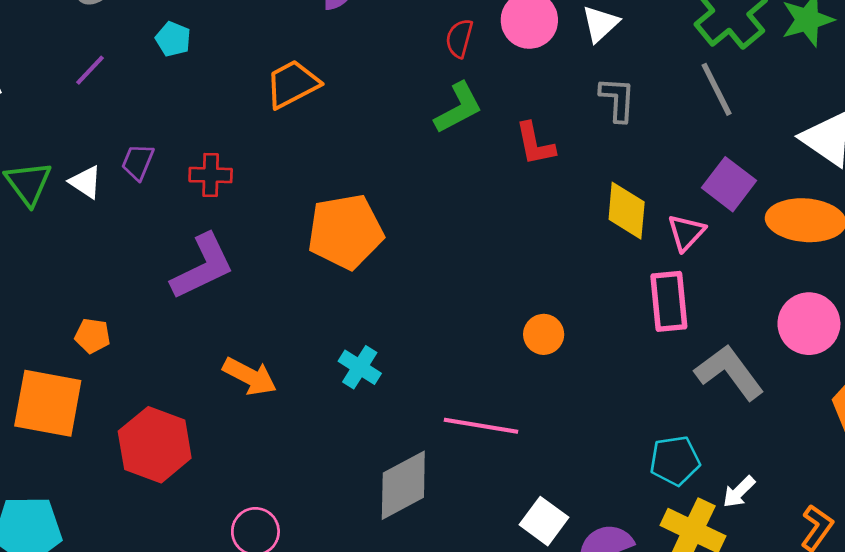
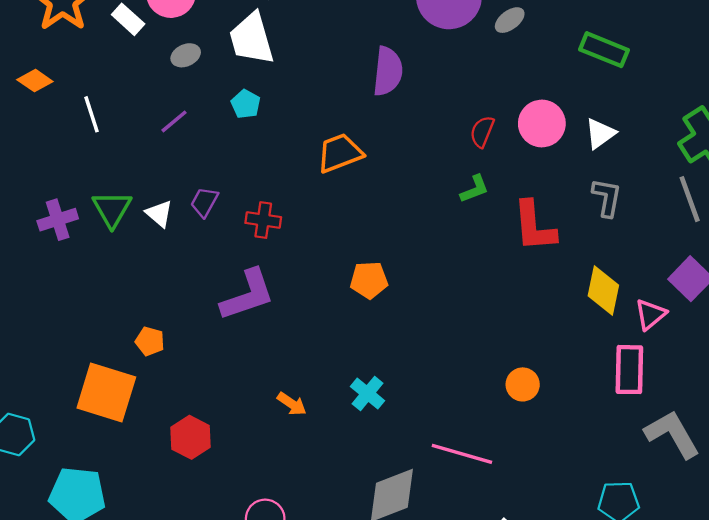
green L-shape: (458, 108) -> (475, 189), size x0.7
red L-shape: (535, 144) -> (534, 226), size x1.4
orange pentagon: (345, 232) -> (369, 280), size x0.6
orange arrow: (250, 376) -> (292, 404), moved, size x0.7
red hexagon: (155, 445) -> (191, 437), size x0.7

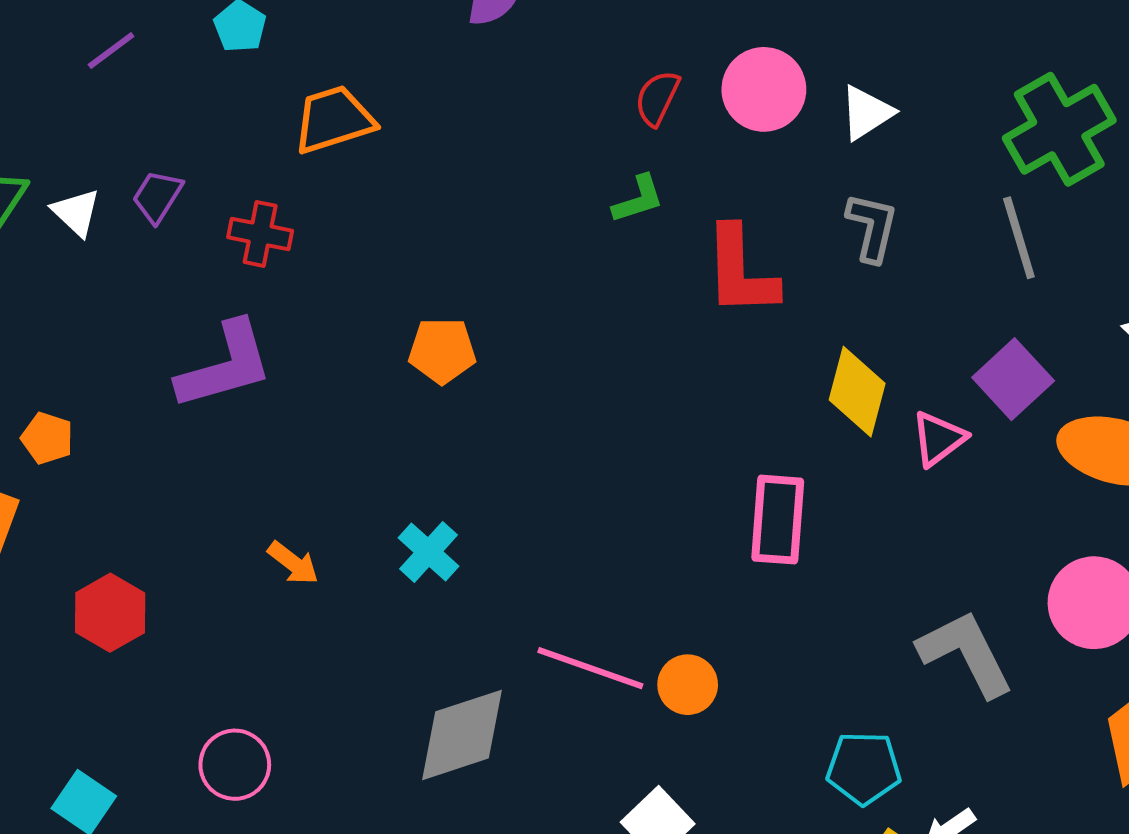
orange trapezoid: (340, 153) -> (334, 120), moved
pink rectangle: (629, 370) -> (778, 520), moved
orange circle: (523, 384) -> (688, 685), moved

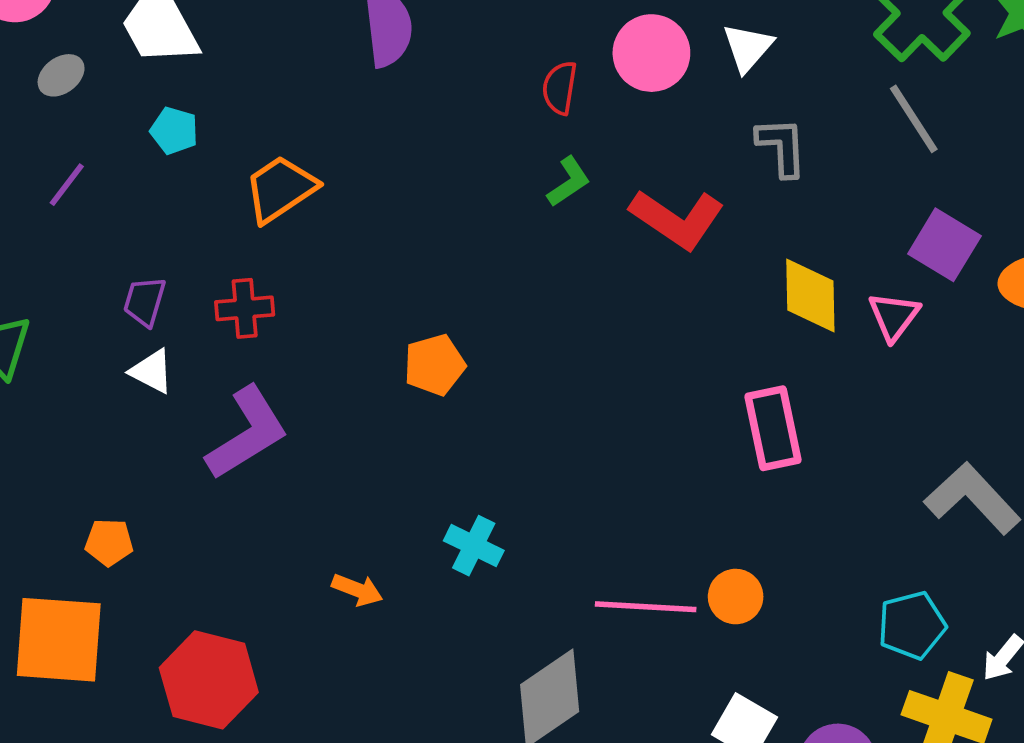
white triangle: (76, 212) -> (152, 371), moved
red L-shape: (741, 271) -> (677, 219), turned -38
red hexagon: (110, 613) -> (209, 680), size x1.4

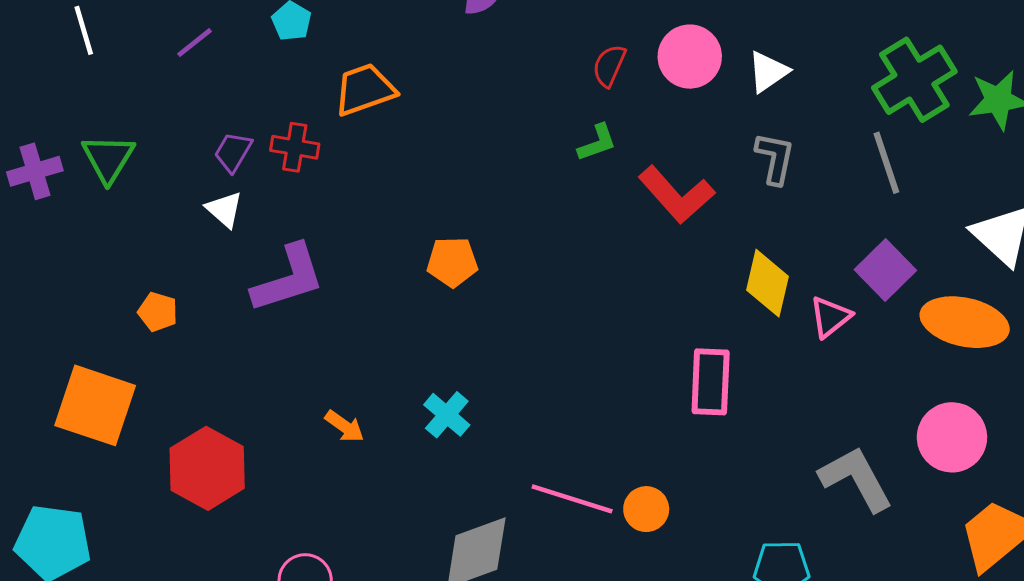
red cross: (245, 308) -> (295, 147), moved
orange pentagon: (109, 542) -> (158, 312), moved

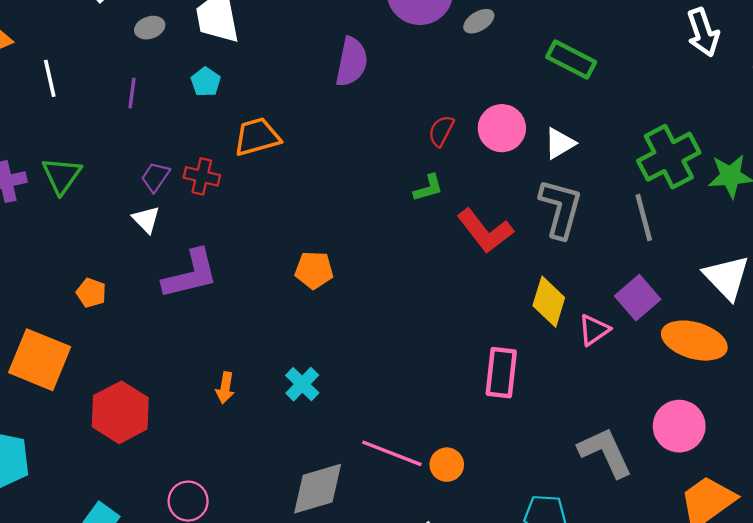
purple line: (194, 43) -> (132, 93), turned -48
gray L-shape: (775, 158) -> (561, 208), size x1.5
orange arrow: (345, 426) -> (225, 388), turned 60

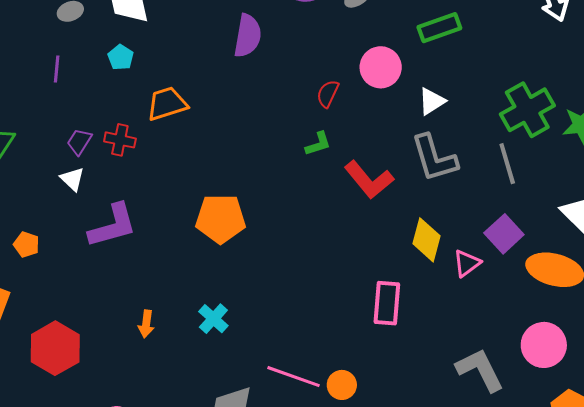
green rectangle: (571, 59) -> (439, 28), turned -45
pink circle: (502, 128) -> (381, 67), moved
gray L-shape: (561, 208) -> (434, 158), turned 150
orange pentagon: (314, 270) -> (221, 219), size x1.5

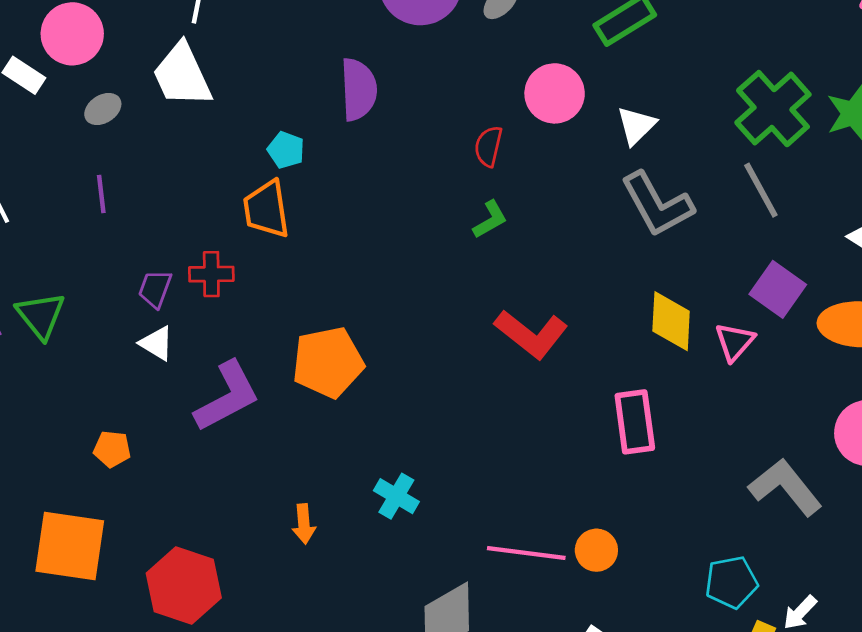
cyan pentagon: (121, 57) -> (286, 150), moved
orange trapezoid: (167, 104) -> (266, 209), turned -69
red L-shape: (369, 180) -> (531, 334), moved
orange pentagon: (221, 219) -> (328, 362), moved

